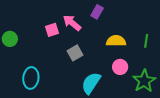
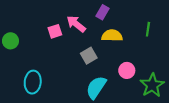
yellow semicircle: (116, 41) -> (112, 36), moved
green line: (146, 41) -> (148, 29), moved
gray square: (75, 53) -> (89, 56), moved

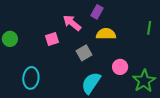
green line: (148, 29) -> (149, 28), moved
pink square: (55, 31) -> (52, 39), moved

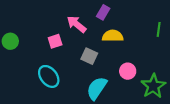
gray square: (84, 53) -> (89, 56), turned -35
cyan ellipse: (31, 78) -> (49, 76), moved, turned -45

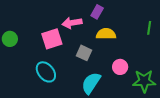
pink arrow: (76, 24) -> (72, 23), turned -48
pink square: (55, 41) -> (52, 39), size x1.5
green star: (153, 86) -> (144, 81), turned 30

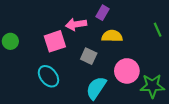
green line: (149, 28) -> (158, 30), turned -32
pink circle: (120, 67) -> (127, 71), size x1.5

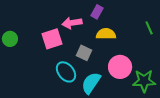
cyan ellipse: (48, 76) -> (66, 72), moved

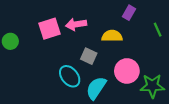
purple rectangle: (97, 12) -> (129, 13), moved
pink square: (52, 39) -> (50, 29), moved

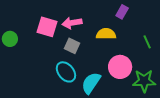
pink square: (50, 29) -> (47, 27), turned 35
green line: (158, 30) -> (147, 42), moved
gray square: (89, 56) -> (72, 46), moved

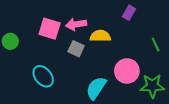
yellow semicircle: (106, 34) -> (100, 36), moved
cyan ellipse: (66, 72) -> (43, 76), moved

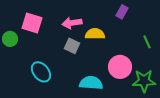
pink square: (50, 29) -> (32, 23), moved
cyan semicircle: (96, 88) -> (91, 83), turned 60

